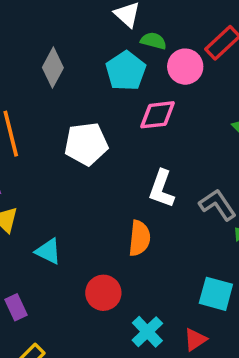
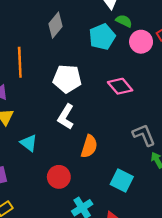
pink diamond: (158, 115) -> (120, 86), moved, turned 45
white L-shape: (162, 189) -> (66, 117), moved
cyan square: (216, 294) -> (122, 181), moved

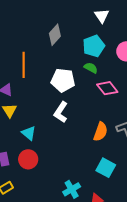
green semicircle: (124, 21) -> (91, 68), moved
orange semicircle: (89, 146) -> (100, 132), moved
red circle: (59, 177) -> (28, 159), moved

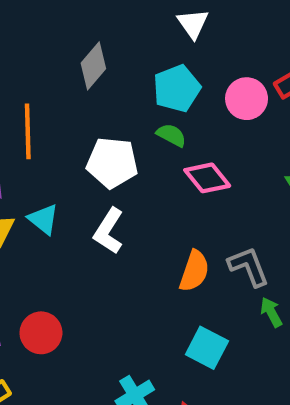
cyan triangle: (29, 133) -> (43, 219), moved

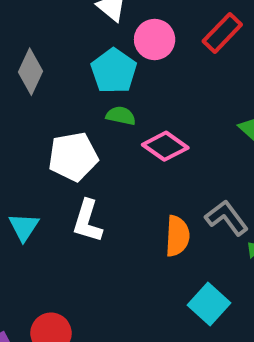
pink circle: (247, 99) -> (155, 39), moved
cyan triangle: (43, 219) -> (24, 227), turned 40
cyan square: (207, 348) -> (209, 304), turned 30

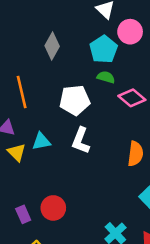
cyan triangle: (24, 227) -> (41, 141), turned 42

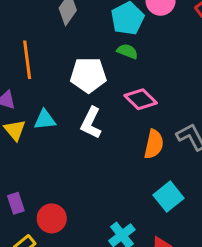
pink diamond: (132, 98) -> (141, 99), moved
red circle: (53, 208) -> (52, 218), moved

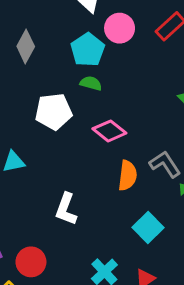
white L-shape: (91, 123) -> (66, 209), moved

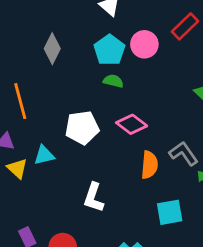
pink circle: (120, 28) -> (144, 44), moved
white pentagon: (54, 112) -> (82, 128), moved
cyan square: (148, 227) -> (170, 212), turned 36

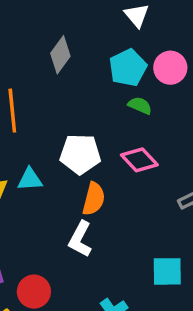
green semicircle: (113, 81) -> (140, 106), moved
orange semicircle: (149, 165) -> (94, 199), moved

